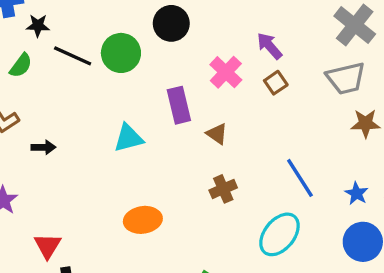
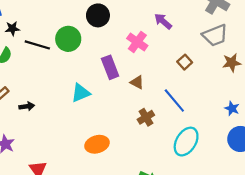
brown square: (276, 83) -> (185, 62), moved
blue line: (300, 178) -> (174, 101), moved

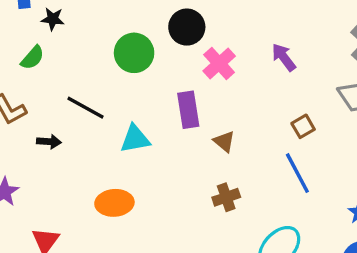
pink cross: (137, 42) -> (219, 64), moved
black line: (37, 45) -> (86, 108), moved
blue line: (174, 101) -> (297, 173), moved
orange ellipse: (97, 144) -> (114, 203), moved

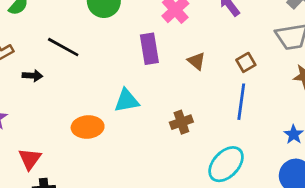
cyan triangle: (135, 139) -> (127, 101), moved
brown triangle: (224, 141) -> (196, 61), moved
blue line: (297, 173) -> (241, 102), turned 36

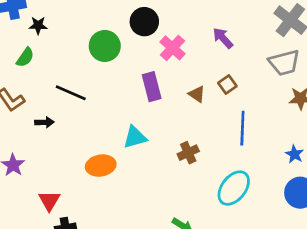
brown square: (246, 62) -> (227, 85), moved

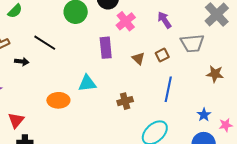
gray trapezoid: (284, 63) -> (192, 43), moved

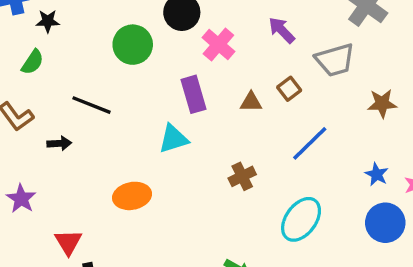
brown triangle: (138, 59) -> (251, 102), turned -32
cyan triangle: (87, 83) -> (173, 139), moved
blue line: (168, 89) -> (310, 143), turned 45

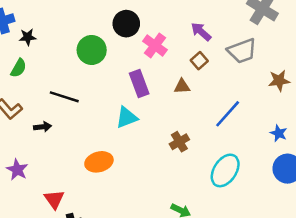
brown square: (289, 89) -> (199, 61), moved

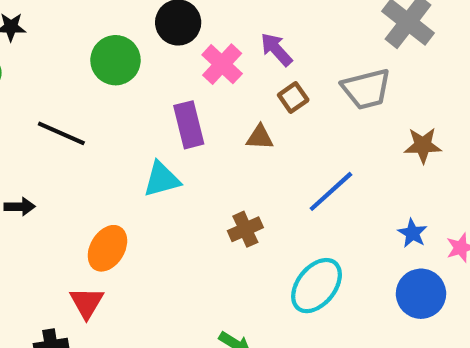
purple arrow: (201, 32) -> (276, 49), moved
black arrow: (43, 127) -> (20, 207), moved
orange ellipse: (99, 162) -> (107, 248), turned -50
red triangle: (54, 199) -> (87, 303), moved

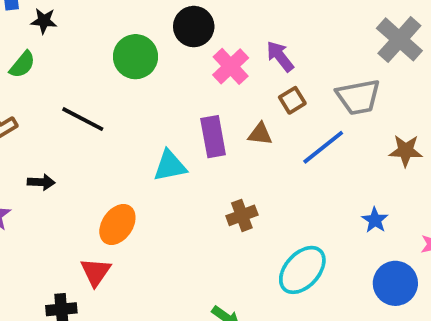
purple rectangle: (189, 125) -> (213, 137), moved
blue line: (331, 191) -> (323, 147), moved
blue star: (413, 233) -> (375, 220), moved

